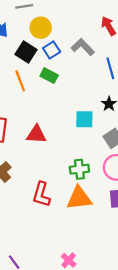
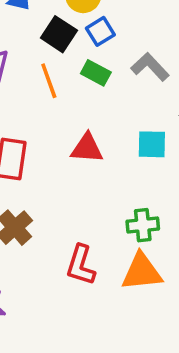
gray L-shape: (83, 47) -> (150, 67), moved
red triangle: (36, 134) -> (87, 148), moved

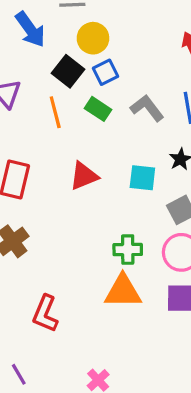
red triangle: (87, 148) -> (84, 176), turned -32
red L-shape: (81, 265) -> (45, 314), moved

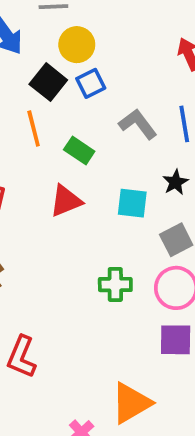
green rectangle: (98, 109) -> (79, 151), moved
orange triangle: (123, 291) -> (131, 403), moved, turned -30

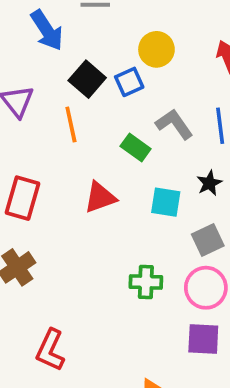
yellow circle: (77, 45) -> (156, 49), moved
green rectangle: (79, 151) -> (136, 148), moved

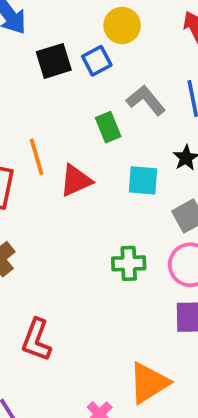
black square: (87, 79) -> (54, 61), turned 36
orange line: (71, 125) -> (37, 157), moved
green rectangle: (136, 148) -> (108, 127), turned 36

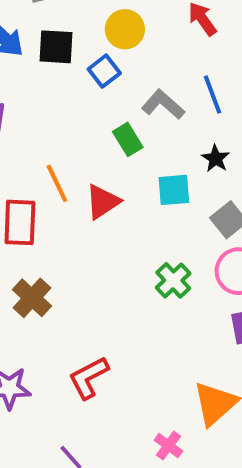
black square: (54, 61) -> (56, 47), moved, turned 30
green cross: (129, 263) -> (173, 280), turned -32
red L-shape: (36, 340) -> (89, 378), turned 51

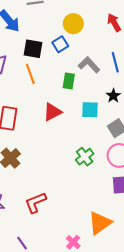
black square: (56, 47) -> (33, 49), moved
green rectangle: (128, 139) -> (69, 81), turned 35
orange line: (57, 183) -> (30, 74), moved

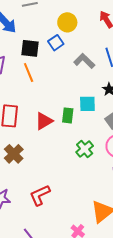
green rectangle: (69, 81) -> (68, 115), moved
red triangle: (52, 112) -> (44, 121), moved

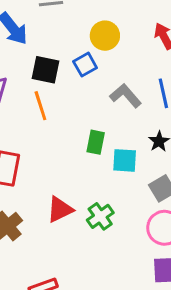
green rectangle: (68, 115) -> (96, 142), moved
red triangle: (44, 121) -> (60, 209), moved
green cross: (85, 149) -> (100, 216), moved

